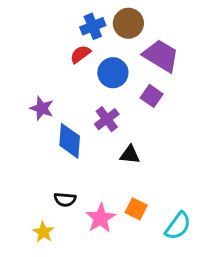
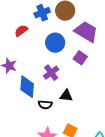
red semicircle: (80, 54) -> (21, 31), moved
black semicircle: (65, 200) -> (45, 105), moved

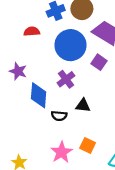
red semicircle: (21, 31) -> (32, 31), turned 32
blue circle: (55, 43) -> (70, 45), size x1.4

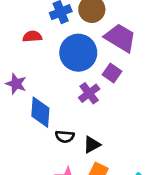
purple cross: (66, 79) -> (89, 93), moved
black triangle: (83, 105) -> (92, 145), moved, turned -35

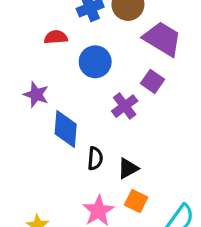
blue circle: (78, 53) -> (95, 62), moved, size x0.7
black semicircle: (65, 137) -> (95, 158), turned -90

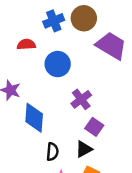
purple square: (152, 81) -> (94, 127), moved
black semicircle: (95, 158) -> (52, 152), moved

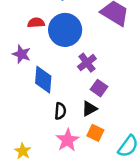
red semicircle: (26, 44) -> (36, 23), moved
blue circle: (58, 64) -> (65, 30), size x1.4

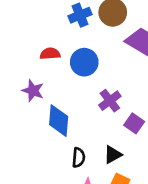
blue circle: (65, 30) -> (84, 62), size x0.7
purple square: (99, 88) -> (134, 123), moved

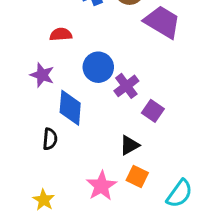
blue circle: (84, 62) -> (98, 67), moved
black semicircle: (79, 158) -> (50, 139), moved

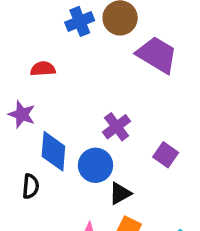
blue circle: (98, 67) -> (95, 165), moved
purple square: (153, 111) -> (166, 155), moved

